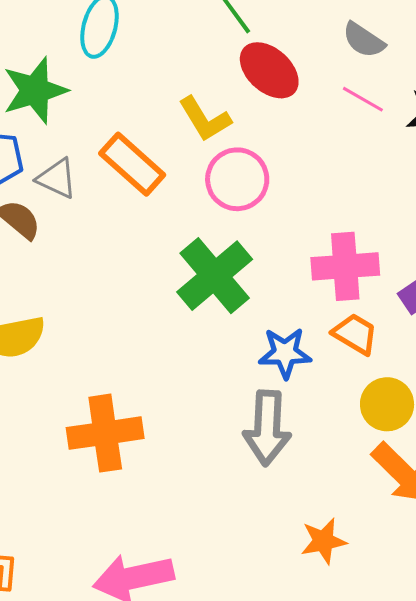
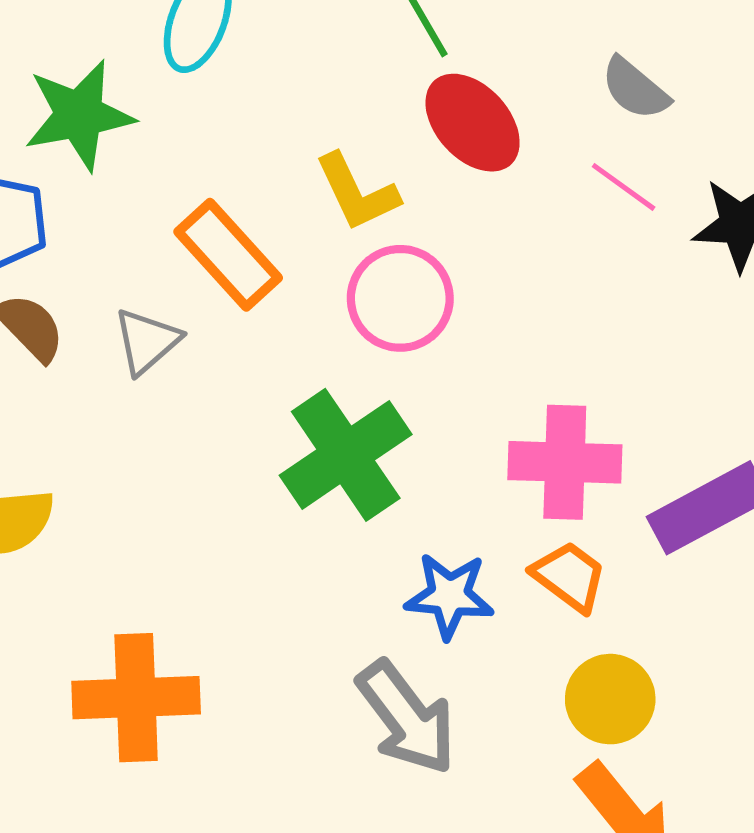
gray triangle: (57, 178) -> (147, 341), moved, turned 48
gray arrow: (267, 428) -> (407, 718), turned -46

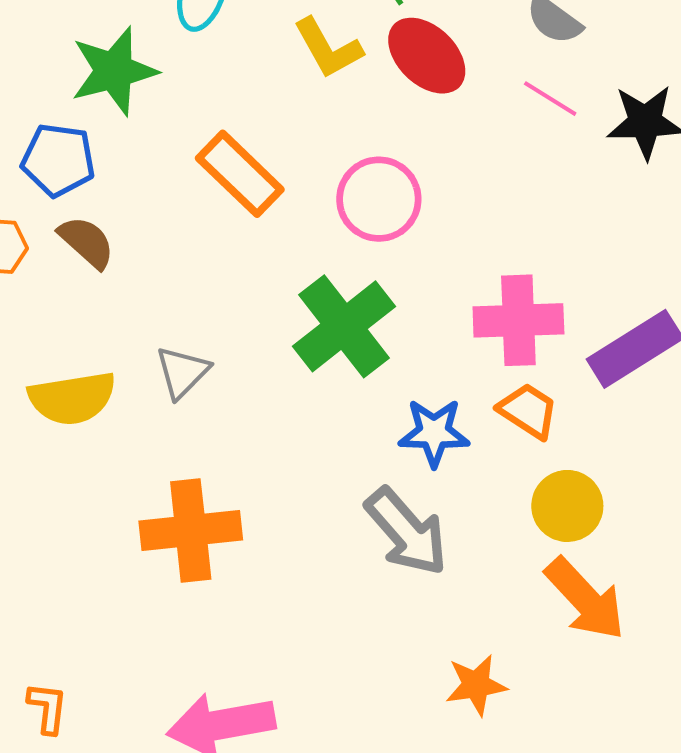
yellow L-shape: (357, 192) -> (328, 48), moved
gray triangle: (147, 341) -> (182, 372), moved

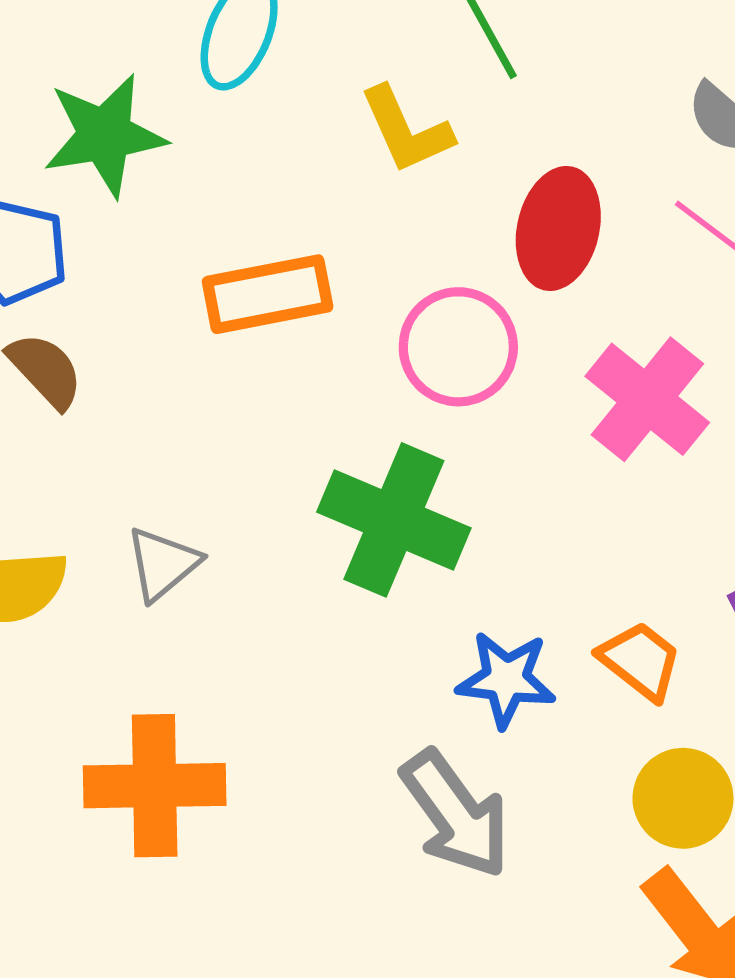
red ellipse: (427, 56) -> (558, 228), moved, turned 54
orange rectangle: (240, 174) -> (268, 294), turned -60
pink cross: (518, 320) -> (647, 399), moved, turned 36
green cross: (344, 326) -> (394, 520), turned -34

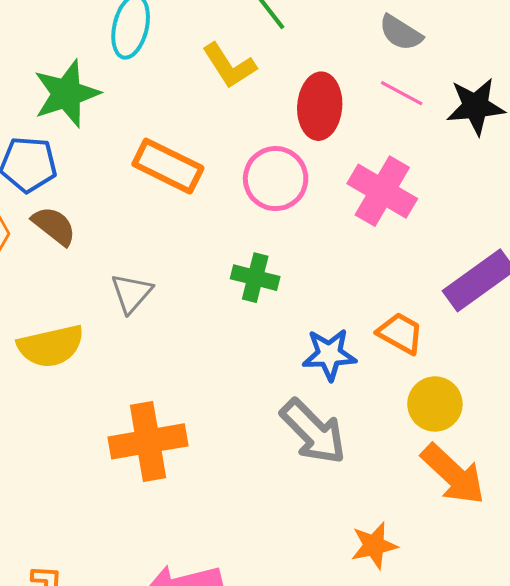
orange rectangle: (268, 294) -> (168, 166), turned 46
green cross: (394, 520) -> (255, 278), size x0.6
gray triangle: (163, 564) -> (131, 293), moved

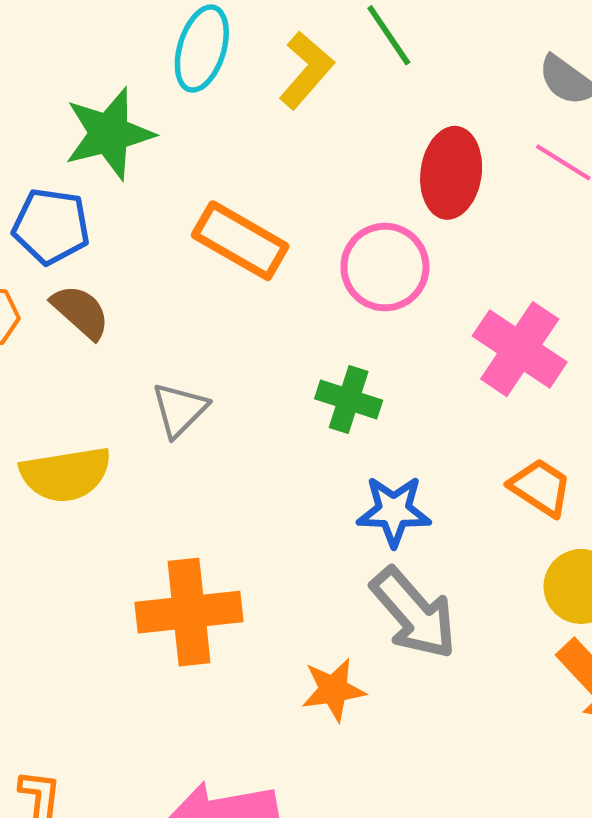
yellow L-shape: (229, 66) -> (306, 70), moved, turned -110
pink cross: (382, 191) -> (520, 349), moved
blue star: (329, 354) -> (394, 511), moved
orange star: (374, 545) -> (333, 690), moved

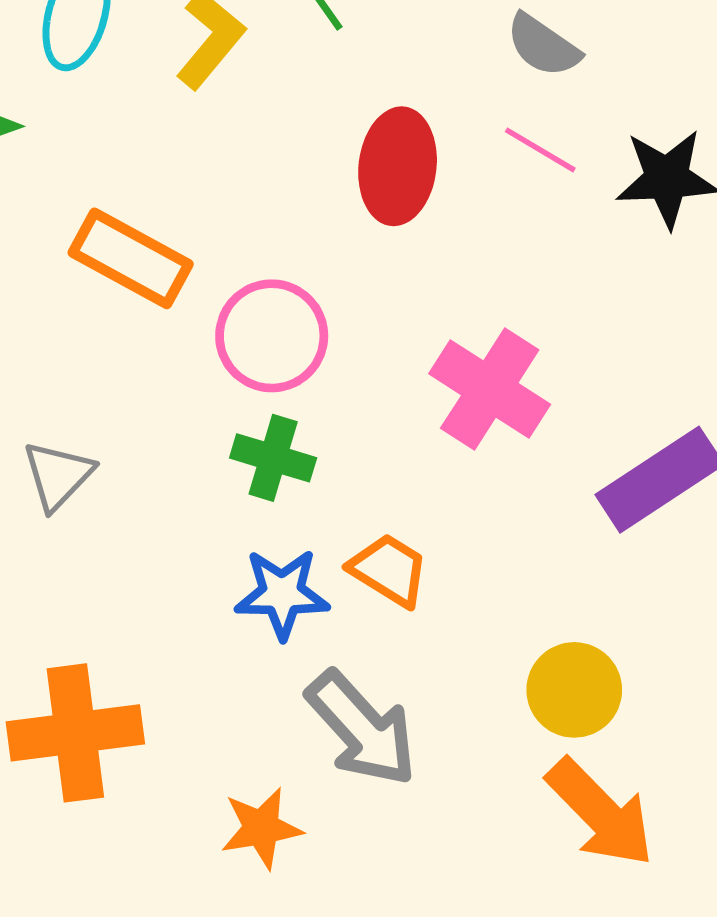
pink circle: (385, 267) -> (272, 336), moved
orange trapezoid: (540, 487) -> (389, 570), moved
blue star: (394, 511) -> (282, 594), moved

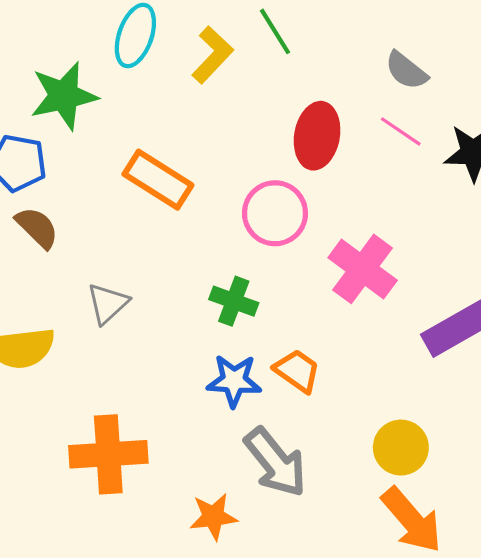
pink circle: (272, 336) -> (275, 213), moved

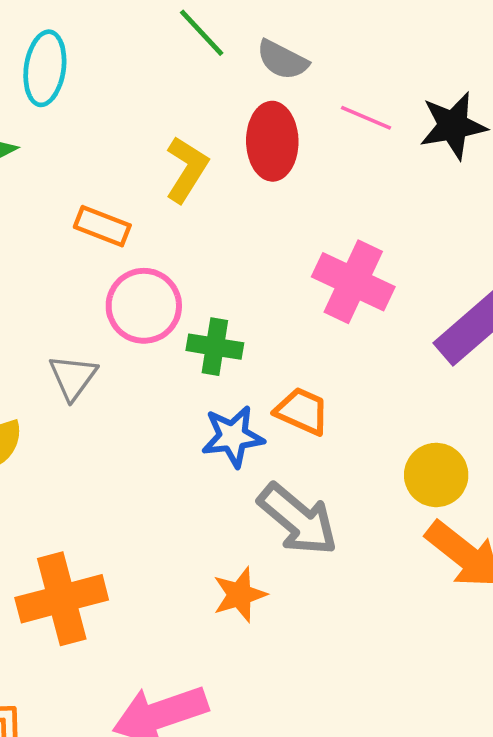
yellow L-shape: (212, 55) -> (187, 169), moved
gray semicircle: (406, 71) -> (282, 60), moved
orange rectangle: (158, 180) -> (102, 226), size x0.7
pink circle: (275, 213) -> (144, 306), moved
orange cross: (108, 454) -> (62, 599), moved

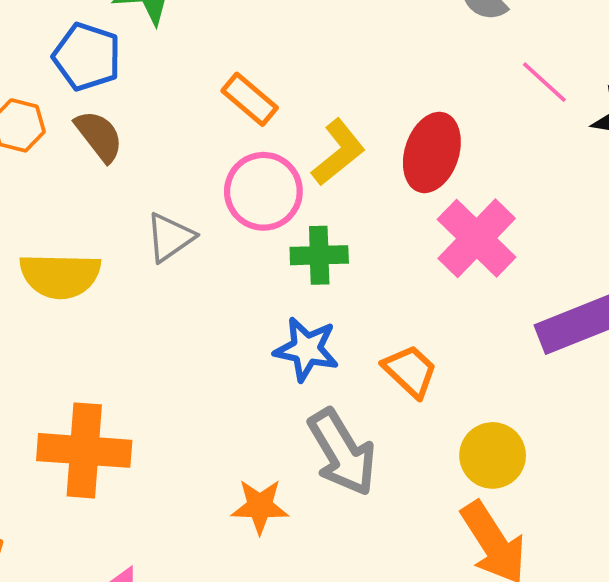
red ellipse: (272, 141) -> (432, 152), moved
yellow L-shape: (187, 169) -> (338, 152), moved
green cross: (215, 347) -> (319, 255), turned -30
orange trapezoid: (302, 411) -> (410, 371), moved

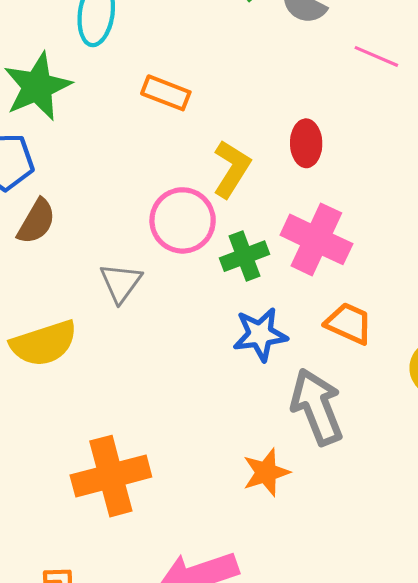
orange rectangle: (250, 99) -> (166, 93), moved
brown semicircle: (99, 136) -> (36, 221), turned 87
red ellipse: (432, 152) -> (306, 143), size x0.7
pink cross: (477, 238) -> (316, 239), moved
gray arrow: (342, 452) -> (317, 407), turned -152

